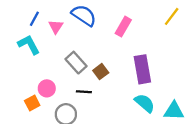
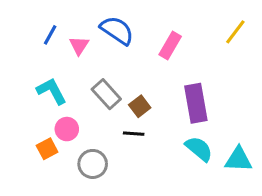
cyan L-shape: (29, 45) -> (52, 91), moved
black line: (84, 92) -> (134, 134), moved

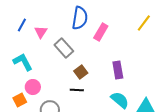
blue semicircle: (117, 30) -> (80, 18), moved, turned 65
gray rectangle: (106, 94) -> (64, 48), moved
purple rectangle: (196, 103) -> (118, 70), size x0.7

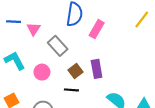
blue line: (22, 25) -> (14, 22), turned 64
purple rectangle: (118, 70) -> (97, 69), moved
pink circle: (33, 87) -> (42, 72), moved

